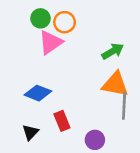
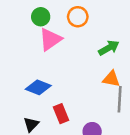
orange circle: (65, 22) -> (78, 17), moved
orange triangle: (115, 84) -> (111, 79), size x0.7

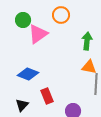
green circle: (41, 17) -> (23, 20), moved
green arrow: (109, 48) -> (87, 41), turned -54

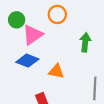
orange triangle: (89, 67) -> (56, 71), moved
blue diamond: (28, 74) -> (27, 61), moved

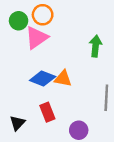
orange circle: (57, 14) -> (43, 15), moved
blue diamond: (27, 61) -> (43, 78), moved

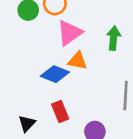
pink triangle: (37, 38) -> (70, 33), moved
orange triangle: (63, 78) -> (78, 61), moved

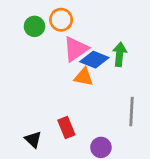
blue diamond: (55, 74) -> (94, 60), moved
black triangle: (27, 124) -> (33, 139), turned -30

